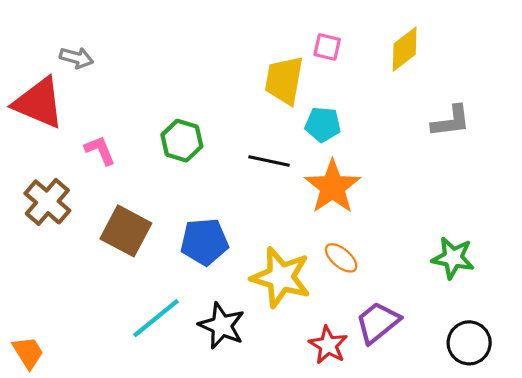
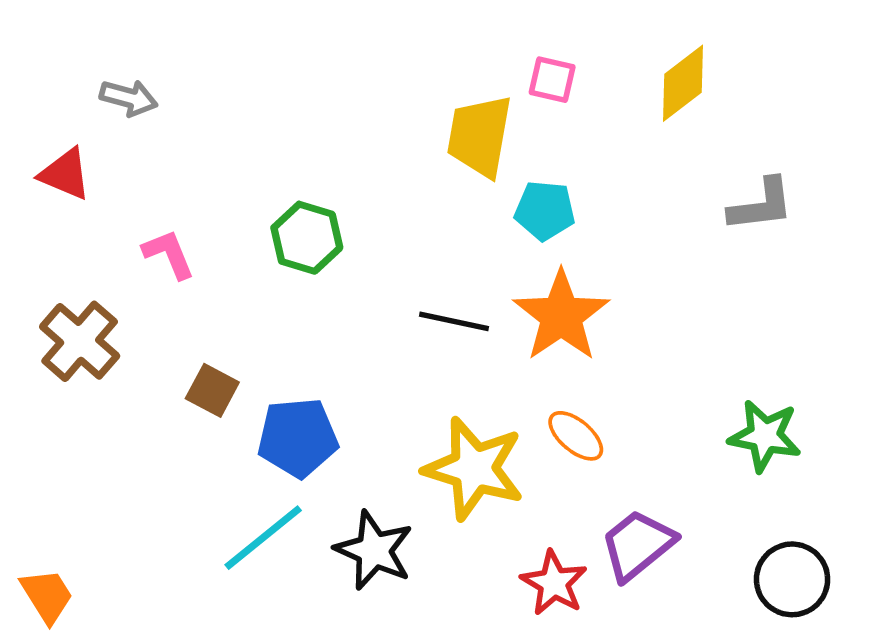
red triangle: (39, 103) -> (65, 174), size x0.6
black line: (269, 161) -> (454, 321), moved
brown square: (126, 231) -> (212, 390), size x0.6
blue pentagon: (204, 242) -> (298, 438), moved

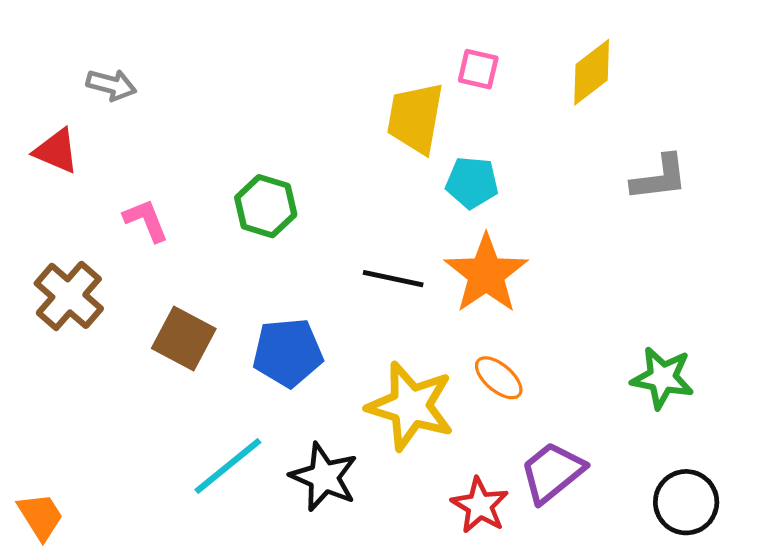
brown square: (212, 390) -> (184, 338), size x1.4
blue pentagon: (298, 438) -> (288, 353), moved

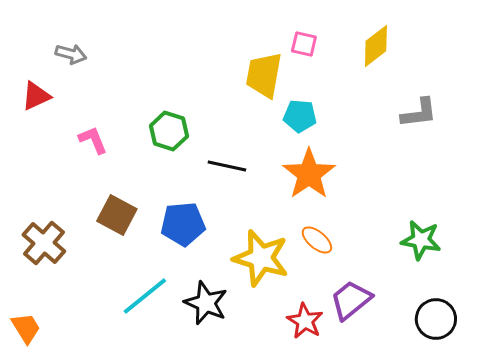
red triangle: (56, 151) -> (36, 96), turned -48
black line: (393, 279) -> (227, 166), moved
brown cross: (69, 296) -> (44, 243), moved

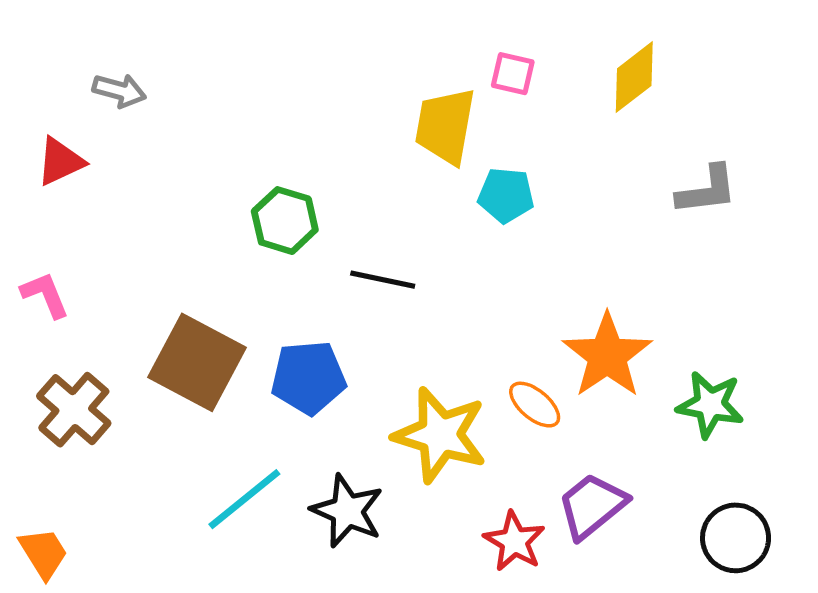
pink L-shape: (93, 140) -> (45, 295), moved
orange star: (309, 174) -> (607, 356), moved
brown square: (117, 215) -> (197, 362), size x1.4

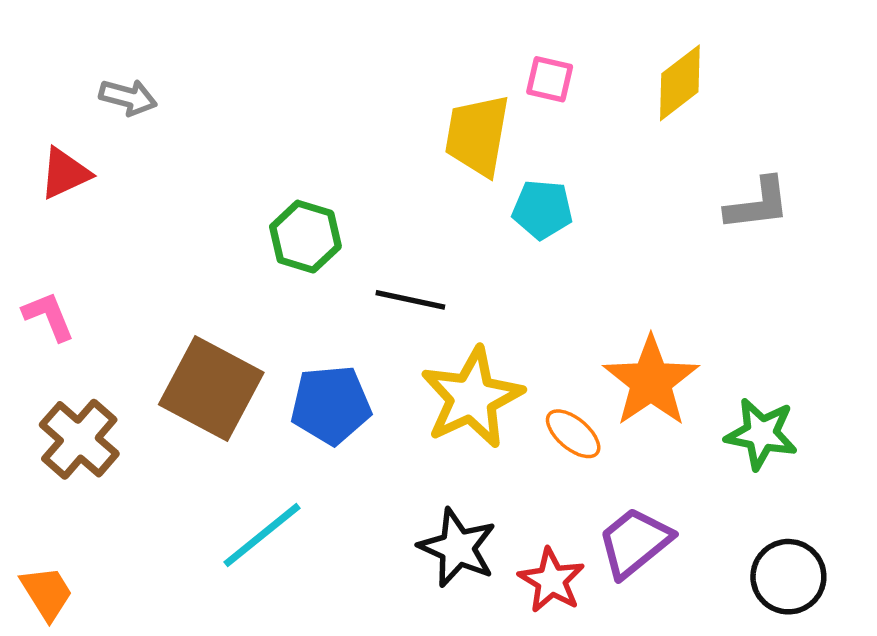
yellow star: (440, 435) -> (472, 398), moved, turned 30
black star: (347, 511) -> (457, 548), moved

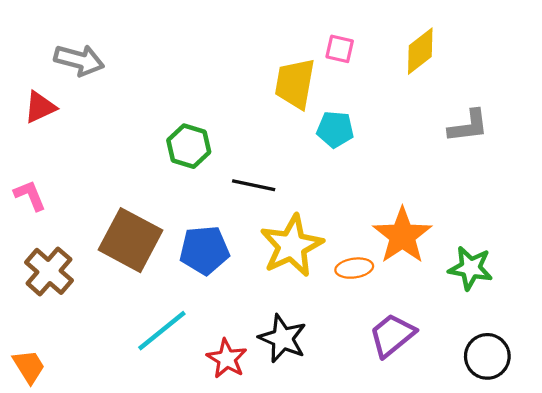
gray arrow: (128, 97) -> (79, 60), size x1.4
orange ellipse: (573, 434) -> (354, 268), turned -48
red star: (551, 580) -> (227, 359), moved

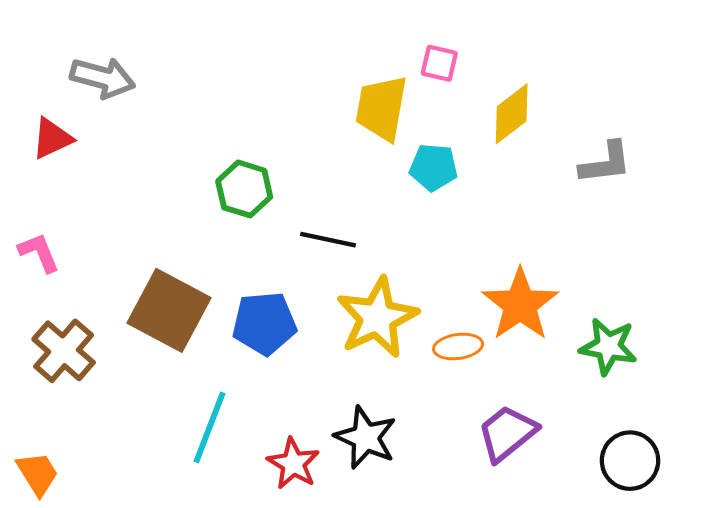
yellow diamond: (420, 51) -> (512, 114), moved
cyan line: (162, 331) -> (210, 427), turned -30

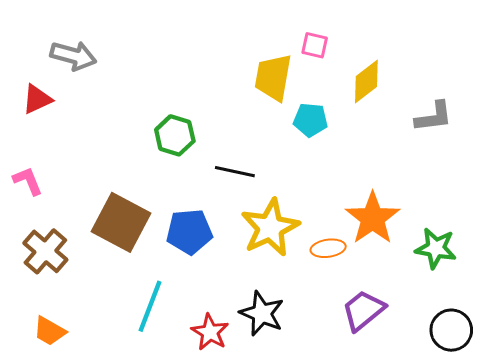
orange trapezoid: (38, 474) -> (50, 331), moved, turned 152

